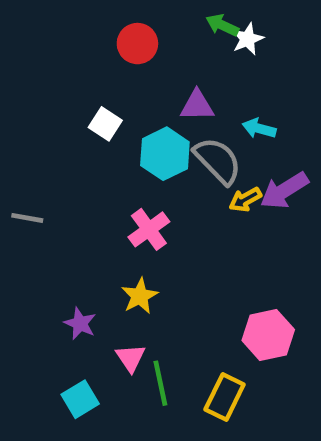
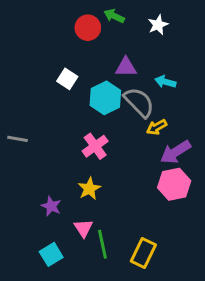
green arrow: (222, 25) -> (114, 16), moved
purple arrow: (284, 190) -> (176, 152), moved
pink hexagon: (268, 335) -> (174, 184), moved

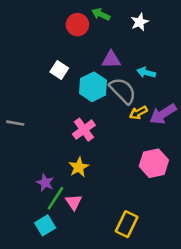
purple arrow: (176, 152) -> (163, 114), moved
green line: (102, 244) -> (55, 198), moved, turned 45

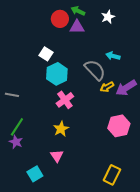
purple triangle: (111, 60) -> (77, 27), moved
cyan hexagon: (93, 87) -> (57, 74), moved
purple star: (45, 183) -> (16, 142), moved
green line: (55, 198) -> (17, 127), moved
yellow rectangle: (127, 224) -> (112, 175), moved

